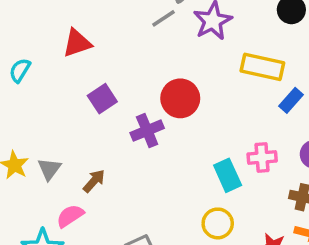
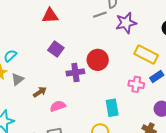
cyan semicircle: (20, 70) -> (10, 56), moved
purple square: (102, 99) -> (56, 49), turned -35
pink cross: (262, 158) -> (136, 84), moved
pink semicircle: (70, 216) -> (58, 106), moved

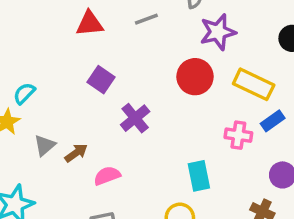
gray line: (100, 15) -> (146, 19), moved
red circle: (98, 60) -> (195, 77), moved
purple cross: (75, 72) -> (135, 118), turned -30
gray triangle: (18, 79) -> (45, 145), moved

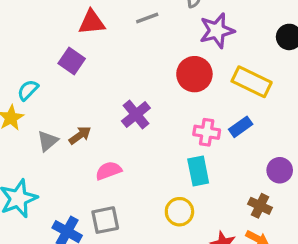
purple square: (101, 80) -> (72, 61), moved
blue rectangle: (273, 121) -> (241, 127), moved
pink cross: (238, 135) -> (207, 132), moved
brown arrow: (76, 153) -> (80, 135), moved

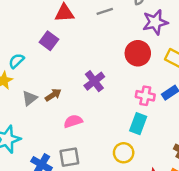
cyan rectangle: (198, 171) -> (138, 124), turned 30

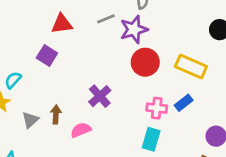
purple star: (155, 22) -> (134, 29), moved
brown arrow: (53, 95) -> (56, 114), turned -49
pink semicircle: (73, 121) -> (81, 130), moved

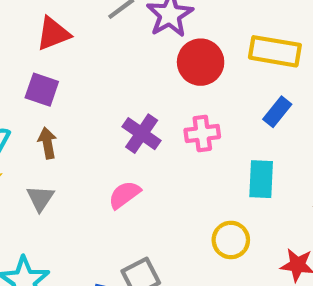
pink cross: (157, 108) -> (202, 133), moved
brown arrow: (56, 114) -> (47, 143), moved
cyan rectangle: (151, 139) -> (261, 179), moved

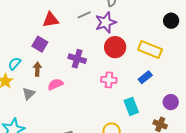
purple cross: (142, 134) -> (77, 59), moved, turned -30
cyan rectangle: (261, 179) -> (131, 106), turned -36
pink semicircle: (124, 195) -> (55, 84), moved

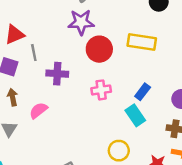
gray line: (84, 15) -> (34, 53), moved, turned -64
purple star: (106, 22) -> (81, 22), turned 30
blue rectangle: (145, 77) -> (143, 92), moved

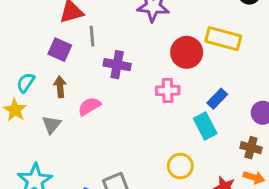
red circle: (99, 49) -> (187, 52), moved

